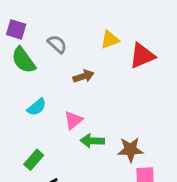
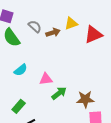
brown arrow: (84, 76) -> (53, 33), moved
pink triangle: (73, 120) -> (46, 79), turned 32
green arrow: (92, 141) -> (59, 93), turned 140

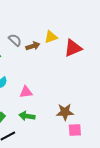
green arrow: (59, 93) -> (27, 116), moved, turned -133

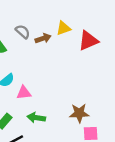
pink triangle: (26, 92) -> (24, 93), moved

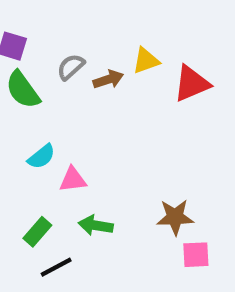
gray semicircle: (23, 32) -> (71, 67), turned -84

